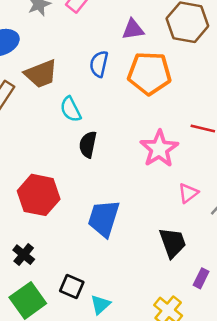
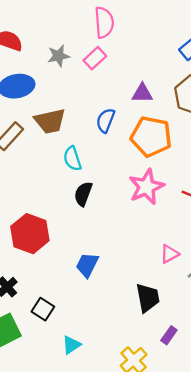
pink star: (159, 149) -> (146, 187), moved
blue trapezoid: (104, 218) -> (87, 265), size x0.7
black square: (72, 286) -> (43, 309), moved

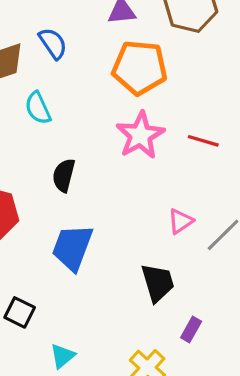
blue semicircle: (105, 120) -> (53, 43), moved, turned 130
black semicircle: (83, 194) -> (64, 175), moved
blue trapezoid: (87, 265) -> (72, 247), size x1.4

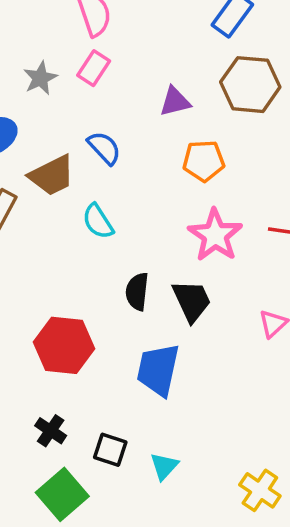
orange pentagon: (140, 68) -> (204, 161), size x0.7
black trapezoid: (158, 283) -> (192, 301), moved
cyan triangle: (63, 356) -> (164, 466), moved

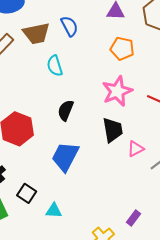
black trapezoid: (192, 301) -> (113, 130), moved
cyan triangle: (164, 466) -> (54, 211), turned 36

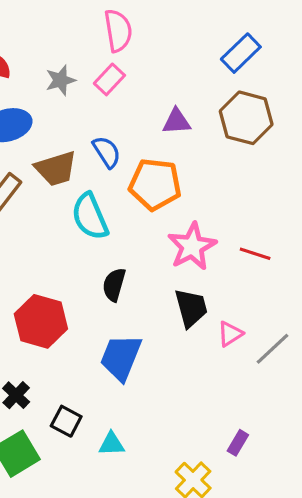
orange pentagon: (122, 49) -> (155, 184), moved, size x1.4
cyan semicircle: (55, 66) -> (90, 216), size x1.4

